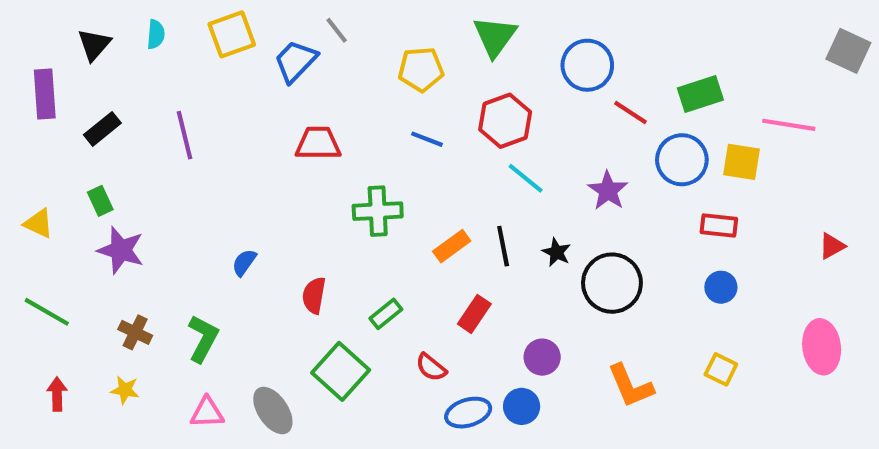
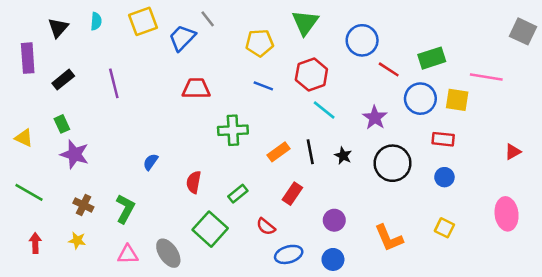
black circle: (612, 283) -> (393, 163), moved
blue circle: (522, 406) -> (333, 259), moved

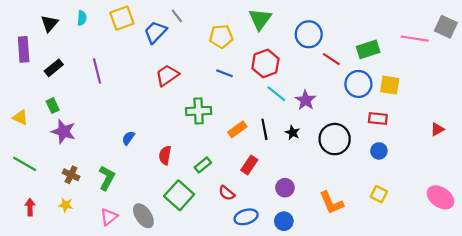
pink line: (486, 77) -> (415, 39), moved
red trapezoid: (196, 88) -> (167, 75), turned -35
purple star: (375, 118) -> (305, 100), moved
pink ellipse: (507, 214) -> (440, 197), moved, turned -48
pink triangle: (128, 254) -> (109, 217), turned -36

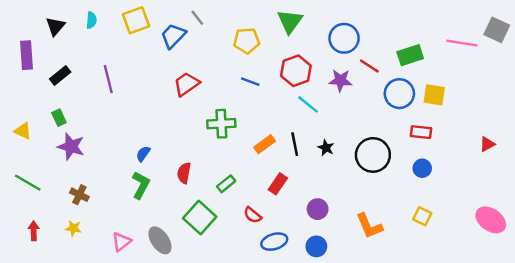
purple star: (305, 100) -> (340, 80), moved, turned -30
green L-shape: (107, 178) -> (141, 185), moved

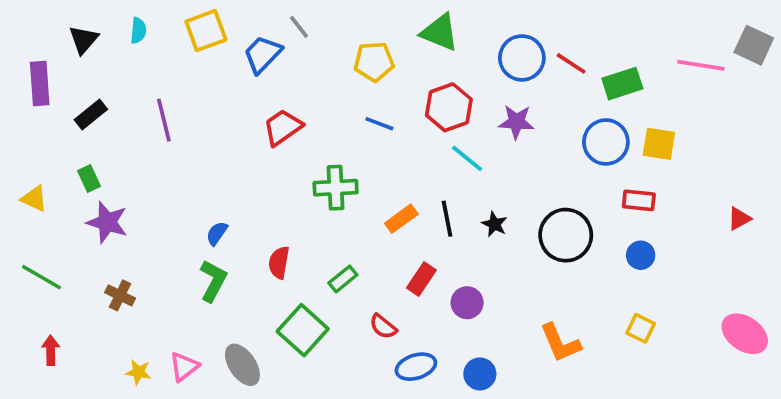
green triangle: (290, 21) -> (440, 32), turned -44
red line: (369, 66) -> (571, 63), moved
purple circle: (318, 209) -> (467, 303), moved
yellow star: (73, 228) -> (138, 372), moved

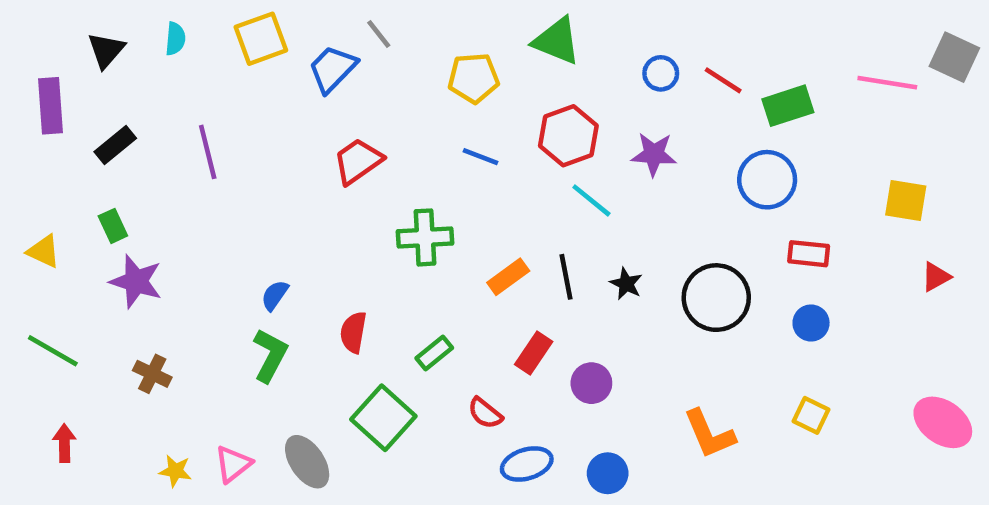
blue circle: (522, 58) -> (661, 73), size x0.6
yellow square: (659, 144) -> (906, 200), moved

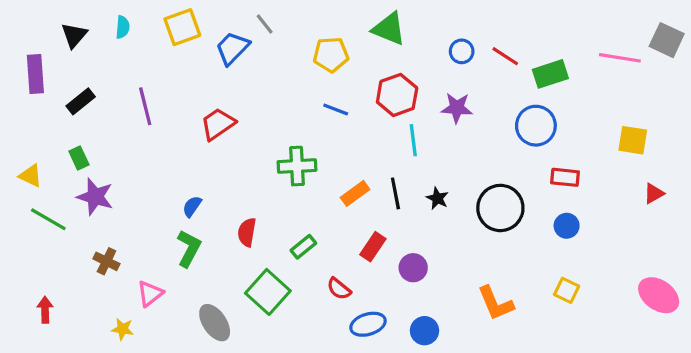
red trapezoid: (358, 161) -> (218, 124), moved
cyan line: (591, 200) -> (413, 140), turned 44
green line: (53, 351) -> (48, 219), moved
pink triangle: (233, 464) -> (150, 294), moved

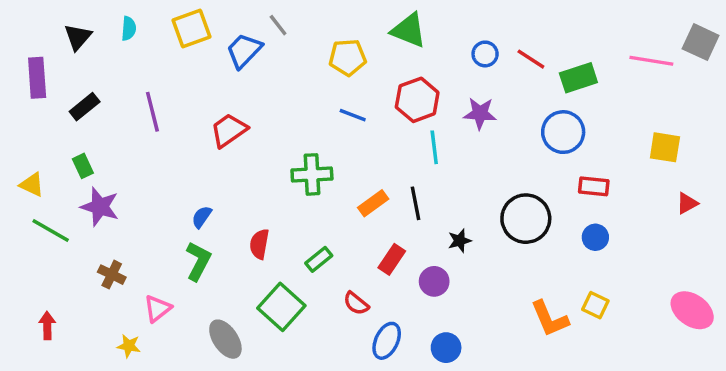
black star: (437, 198) -> (460, 241), moved, turned 30
orange L-shape: (496, 303) -> (550, 319), moved
blue ellipse: (368, 324) -> (387, 341), turned -48

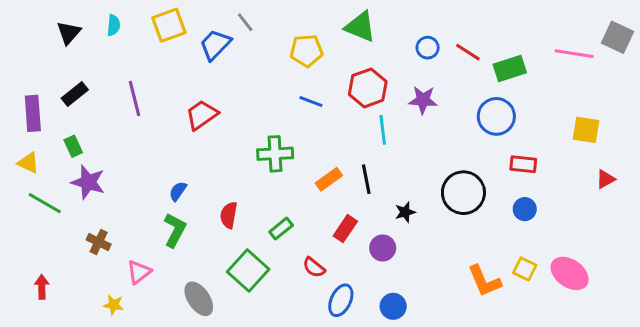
purple rectangle: (37, 78) -> (33, 113), moved
pink ellipse: (692, 310) -> (570, 273), moved

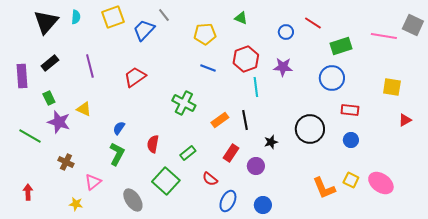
green triangle: (360, 27) -> (241, 18), size x0.6
black triangle: (69, 33) -> (46, 22), size x1.5
red line: (468, 52) -> (313, 23), moved
green cross: (275, 154) -> (184, 103), turned 30
yellow triangle: (28, 163) -> (84, 109), moved

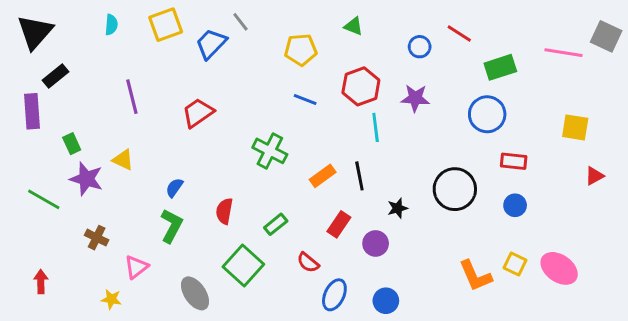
black triangle: (46, 22) -> (35, 32), moved
black rectangle: (50, 63) -> (55, 76), moved

